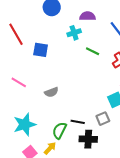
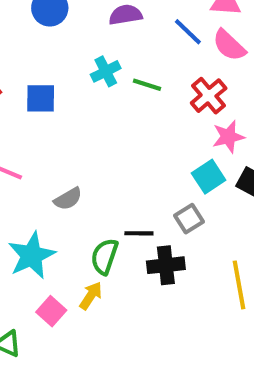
cyan cross: (74, 33) -> (106, 71), moved
gray semicircle: (51, 92) -> (68, 199), moved

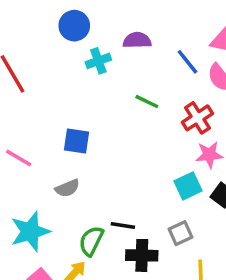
cyan cross: (106, 71) -> (98, 61), moved
blue square: (41, 98) -> (77, 141), moved
gray square: (189, 219) -> (180, 233), moved

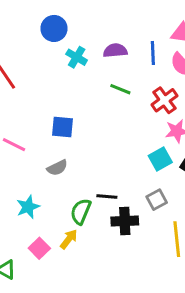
purple semicircle: (137, 40) -> (115, 51), moved
cyan cross: (98, 61) -> (77, 57), turned -36
blue line: (188, 62) -> (153, 53), turned 40
cyan star: (30, 232) -> (28, 207), size x0.7

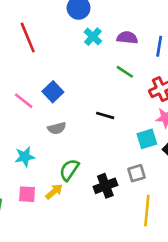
blue square: (62, 127) -> (53, 92), moved, turned 30
black line: (107, 196) -> (105, 115), moved
black cross: (125, 221) -> (105, 186), turned -30
pink square: (39, 248) -> (27, 194), turned 36

